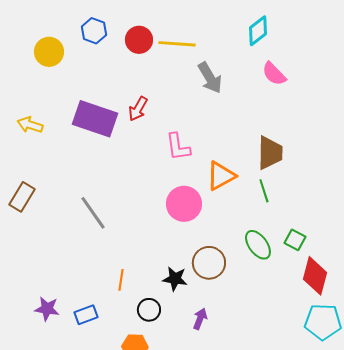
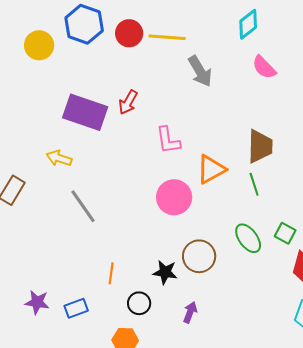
blue hexagon: (94, 31) -> (84, 24), size x1.5
yellow arrow: (30, 125) -> (59, 158), moved

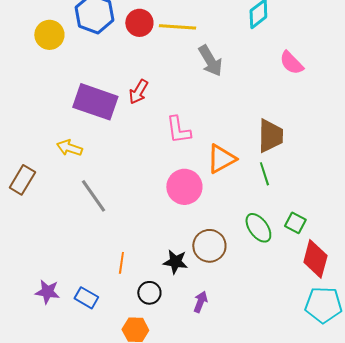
pink semicircle: (264, 67) -> (291, 63), moved
blue rectangle: (76, 308) -> (86, 298), turned 50

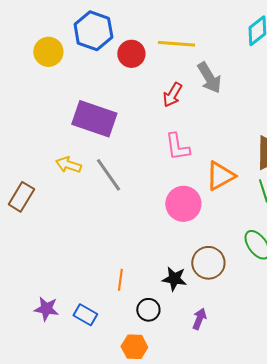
red circle: (139, 23) -> (131, 54), moved
red arrow: (138, 92) -> (172, 95), moved
gray line: (93, 196) -> (108, 175), moved

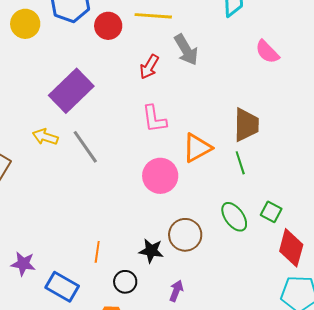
purple rectangle: (94, 119) -> (71, 91), turned -63
purple star: (46, 309) -> (23, 264), moved
blue rectangle: (85, 315) -> (62, 287), size x1.4

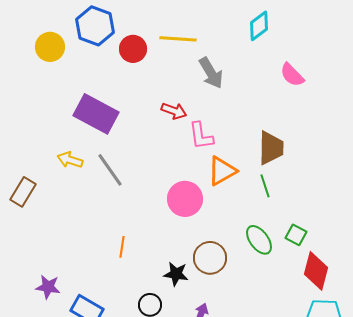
red arrow: (149, 67) -> (174, 111), moved, turned -100
purple rectangle: (71, 91) -> (96, 114), turned 72
pink L-shape: (154, 119) -> (201, 136), moved
orange line: (97, 252) -> (122, 247), moved

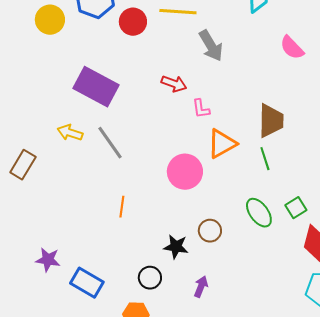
pink L-shape: (201, 136) -> (201, 109), size x0.7
green square: (296, 235) -> (296, 208), turned 30
orange line: (122, 247) -> (122, 207), moved
brown circle: (210, 258) -> (210, 231), size x0.7

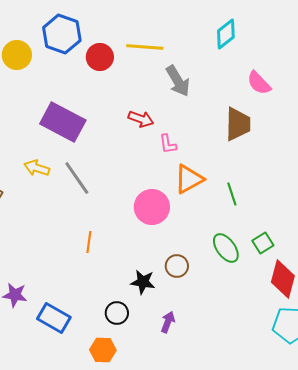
brown trapezoid: (271, 121) -> (238, 124), moved

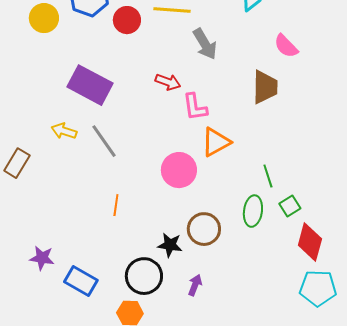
pink L-shape: (168, 144) -> (195, 107), size x1.4
green line: (232, 194) -> (268, 176), moved
green ellipse: (226, 248) -> (253, 211), turned 44
brown circle: (177, 266) -> (204, 229), size x1.4
black circle: (117, 313) -> (144, 276), size x1.6

